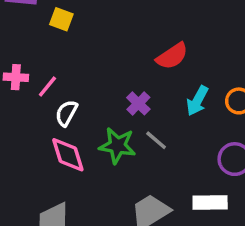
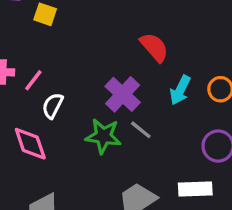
red semicircle: (172, 56) -> (154, 47), turned -96
purple cross: (138, 103) -> (123, 94), size x1.5
pink diamond: (68, 155) -> (30, 144), moved

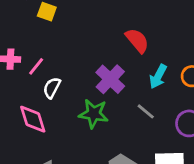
gray line: (141, 130) -> (146, 111), moved

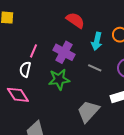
pink line: (36, 66) -> (33, 51), moved

